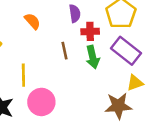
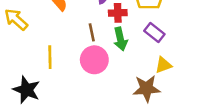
purple rectangle: (126, 51) -> (154, 32), size x0.7
pink circle: (41, 102) -> (94, 60), moved

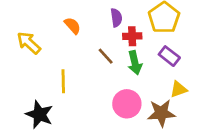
brown line: (92, 32) -> (106, 56), turned -30
pink circle: (94, 60) -> (127, 104), moved

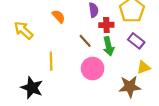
pink circle: (127, 104) -> (93, 69), moved

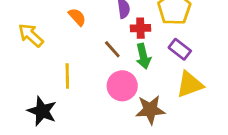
yellow triangle: (144, 67) -> (190, 84), size x1.5
brown star: (130, 87) -> (150, 110), moved

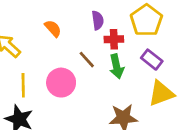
yellow line: (67, 76) -> (23, 85), moved
pink circle: (122, 86) -> (61, 83), moved

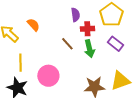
orange semicircle: (53, 28) -> (33, 25), moved
pink circle: (61, 83) -> (48, 76), moved
yellow triangle: (161, 93) -> (120, 81), moved

